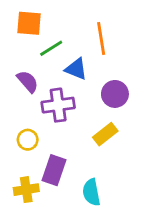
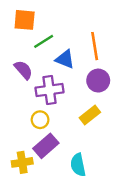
orange line: (101, 39) -> (95, 46), moved
yellow circle: (28, 140) -> (40, 120), moved
purple rectangle: (54, 170) -> (46, 146), turned 30

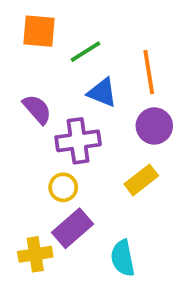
green line: (44, 41) -> (85, 52), moved

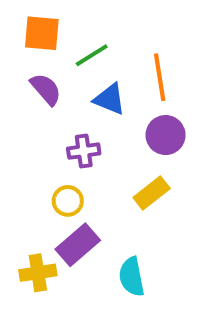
purple semicircle: (37, 109) -> (46, 89), moved
purple cross: (78, 141) -> (84, 151), size x0.7

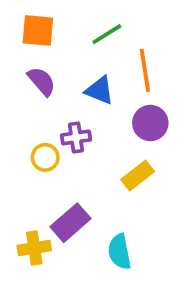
green line: (92, 55) -> (107, 34), moved
yellow circle: (68, 201) -> (45, 157), moved

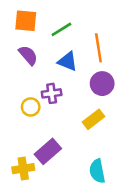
green line: (107, 34) -> (61, 29), moved
cyan semicircle: (119, 252) -> (97, 171), moved

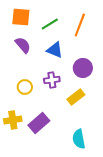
orange line: (98, 48) -> (80, 25), moved, turned 30
purple cross: (52, 93) -> (52, 80), moved
yellow cross: (23, 169) -> (13, 120), moved

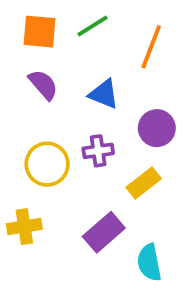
green line: (50, 24) -> (92, 26), moved
yellow circle: (25, 87) -> (47, 164), size x1.5
purple rectangle: (39, 123) -> (104, 232), moved

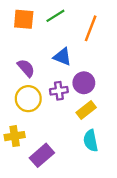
purple semicircle: (43, 85) -> (26, 68), moved
purple circle: (157, 128) -> (84, 83), moved
purple rectangle: (104, 232) -> (42, 155), moved
cyan semicircle: (149, 262) -> (91, 141), moved

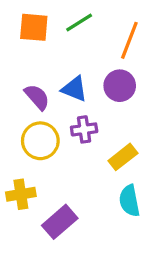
blue triangle: (62, 57) -> (74, 89), moved
purple circle: (84, 83) -> (120, 86), moved

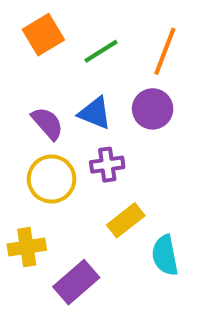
green line: (79, 22) -> (101, 51), moved
orange square: (34, 27) -> (43, 35), turned -36
yellow rectangle: (123, 157) -> (126, 220), moved

